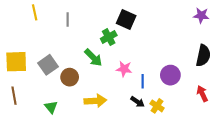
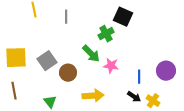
pink star: (124, 69) -> (111, 66), moved

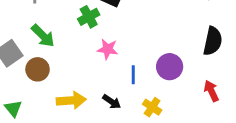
green arrow: (91, 54) -> (43, 36), moved
pink star: (111, 66) -> (108, 49), moved
black arrow: (134, 97) -> (112, 102), moved

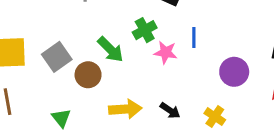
green cross: (89, 17) -> (145, 30), moved
green arrow: (43, 36) -> (110, 49), moved
blue line: (133, 75) -> (194, 37), moved

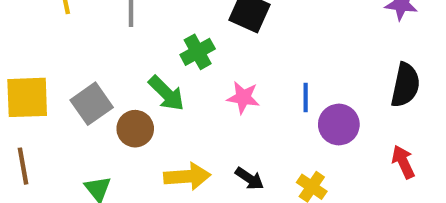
green cross: (145, 30) -> (198, 52), moved
blue line: (194, 37) -> (306, 97), moved

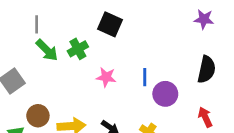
green arrow: (166, 93) -> (47, 50), moved
brown circle: (135, 129) -> (38, 116), moved

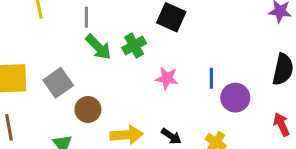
brown circle: (38, 116) -> (88, 110), moved

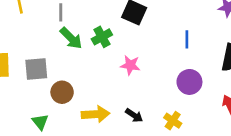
blue line: (211, 78) -> (187, 39), moved
gray square: (58, 83) -> (36, 69), turned 30

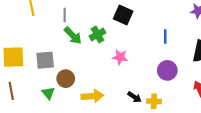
black arrow: (134, 115) -> (134, 97), moved
yellow cross: (173, 121) -> (154, 101), turned -32
green triangle: (40, 122) -> (48, 93), moved

